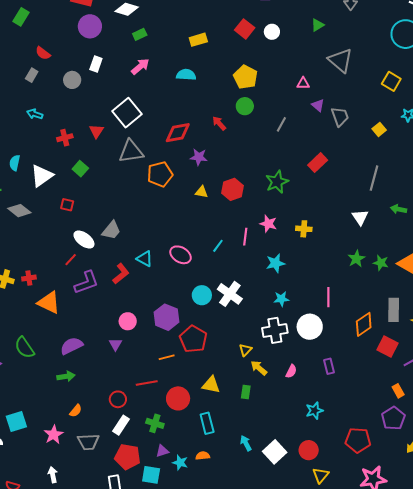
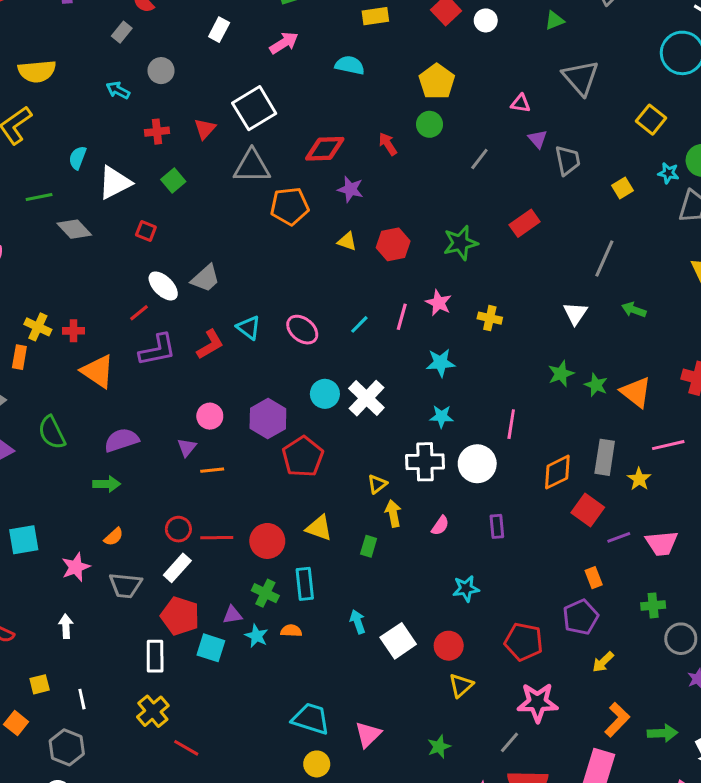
gray circle: (72, 80) -> (161, 71), moved
orange line: (167, 357) -> (212, 470), moved
yellow arrow: (259, 368) -> (393, 513), turned 30
red line: (147, 383) -> (217, 538), moved
green cross: (155, 423) -> (265, 593), moved

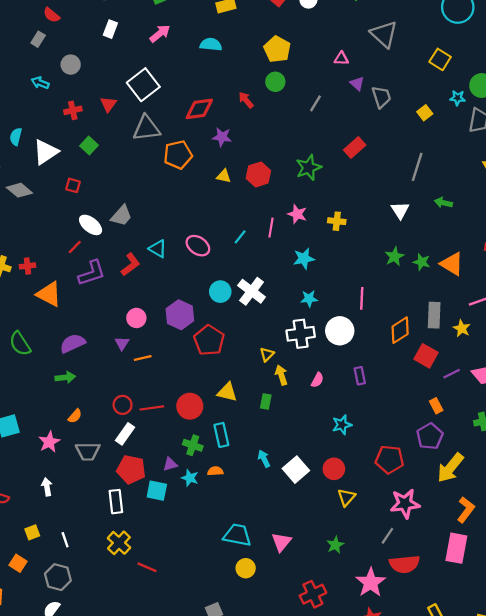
yellow arrow: (603, 662) -> (450, 468), size x1.8

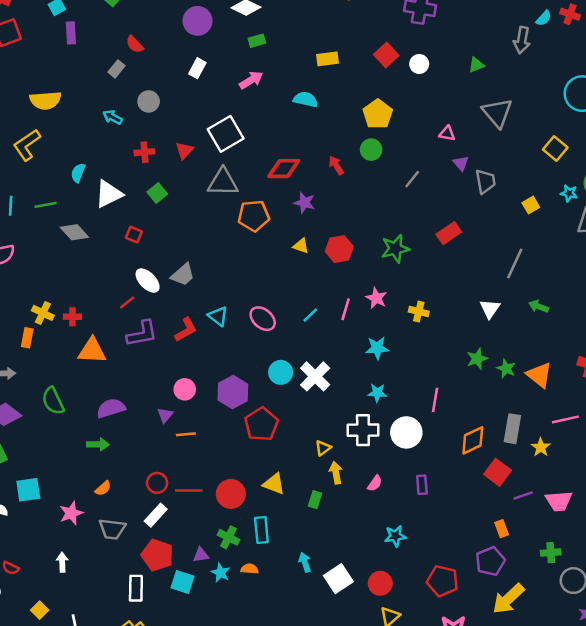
orange triangle: (49, 294) -> (92, 351), turned -32
yellow square: (32, 532) -> (40, 610), turned -32

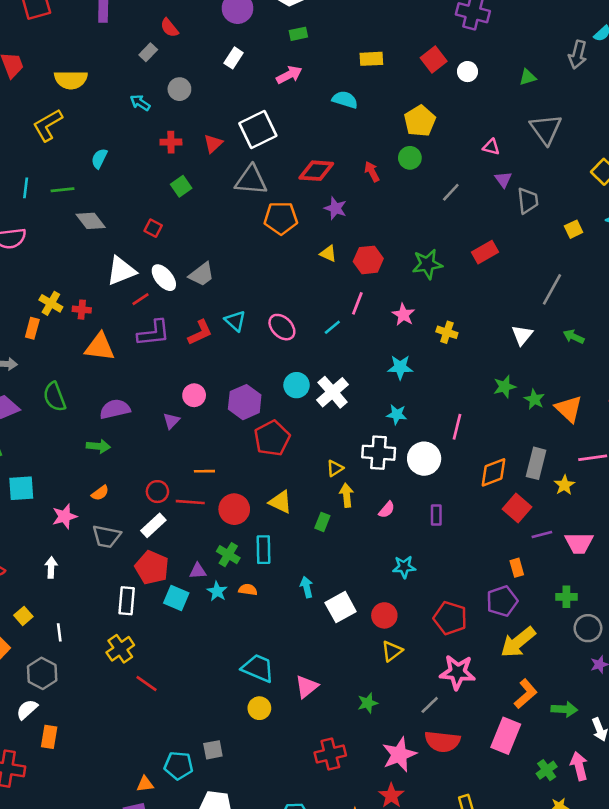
white triangle: (109, 194) -> (121, 271), moved
pink line: (346, 309) -> (357, 303), moved
orange line: (186, 434) -> (204, 471), moved

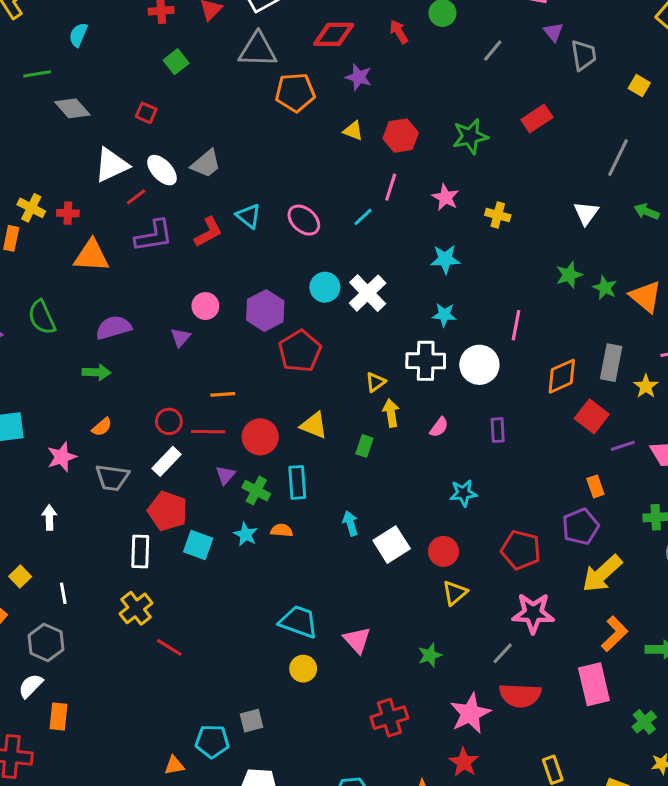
yellow square: (574, 229) -> (639, 86), turned -30
purple triangle: (198, 571) -> (225, 475), moved, turned -42
pink triangle: (307, 687) -> (357, 640), turned -30
pink rectangle: (506, 736) -> (594, 684), turned -32

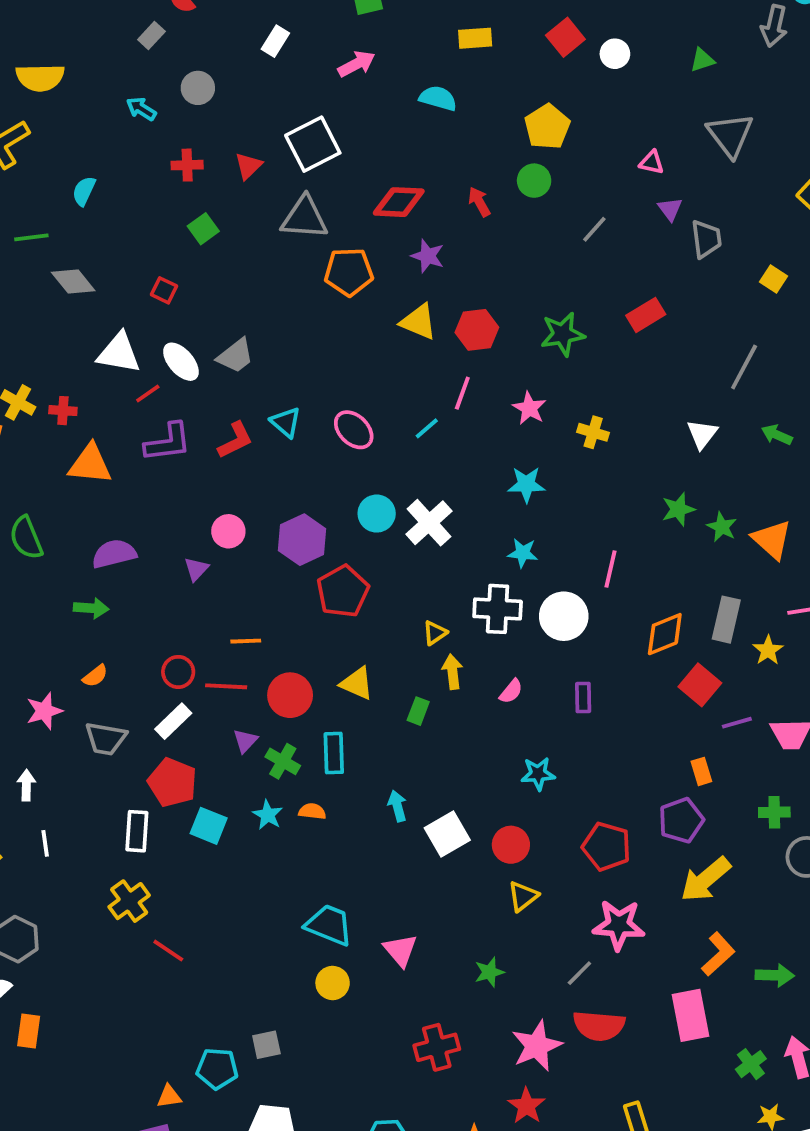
yellow triangle: (353, 131) -> (419, 322), size x1.5
white triangle: (111, 165) -> (119, 353), turned 33
white line: (63, 593) -> (45, 843), moved

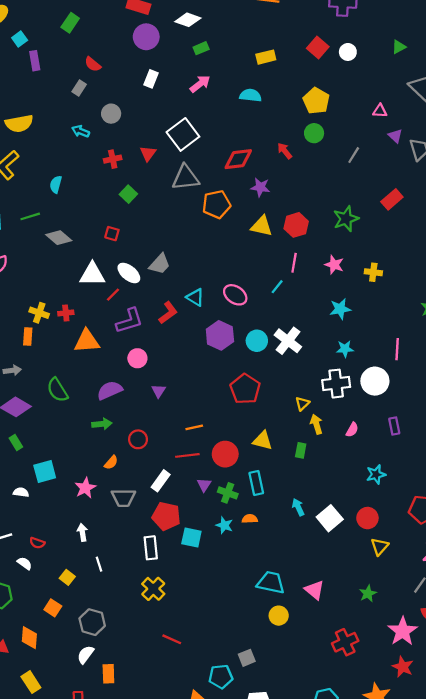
pink circle: (228, 531) -> (137, 358), moved
purple hexagon: (302, 540) -> (220, 335), moved
red circle: (178, 672) -> (138, 439), moved
red line: (168, 951) -> (172, 639), moved

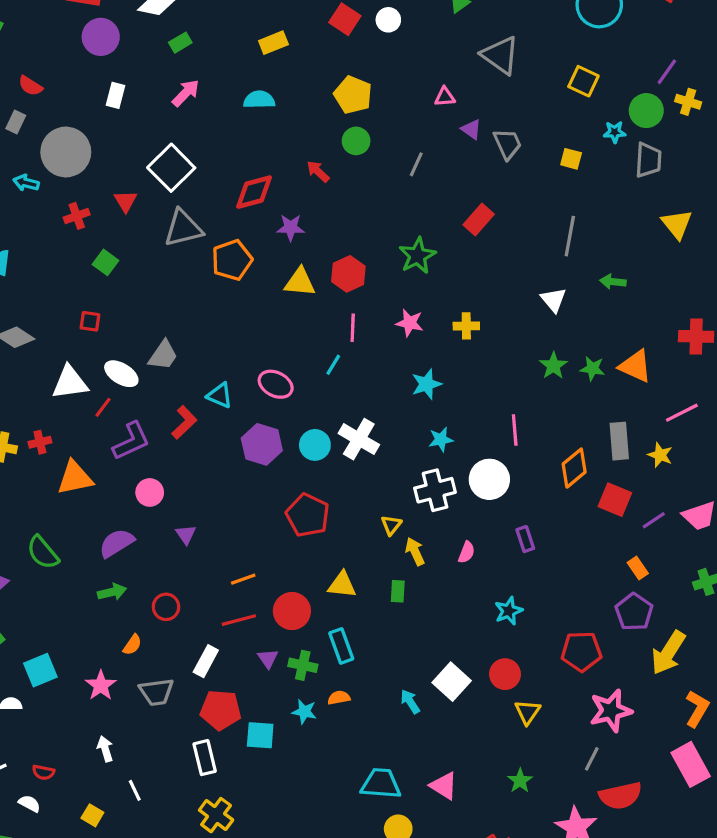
gray circle: (111, 114) -> (66, 152), size x1.8
cyan arrow: (298, 507) -> (410, 702), moved

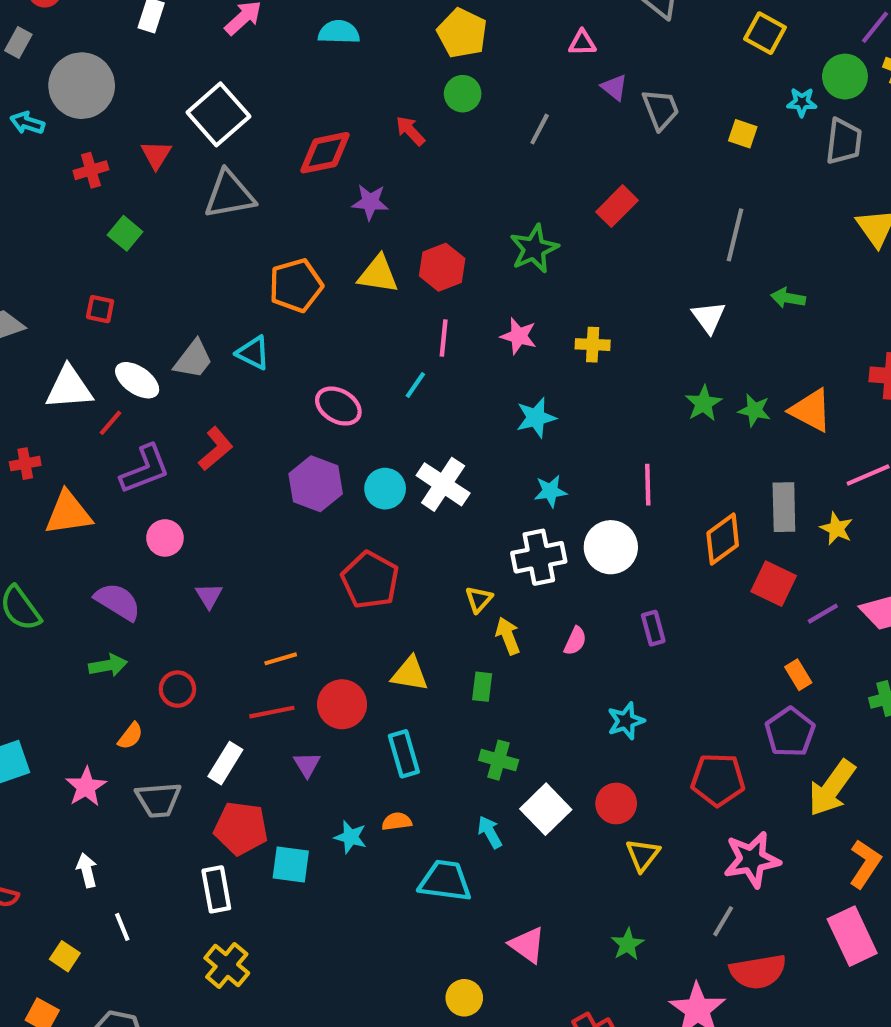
orange pentagon: (232, 260) -> (296, 285), moved
cyan triangle: (220, 395) -> (253, 353), moved
purple semicircle: (117, 543) -> (118, 602), turned 60
green cross: (303, 665) -> (499, 760), moved
cyan trapezoid: (381, 784) -> (445, 881), moved

